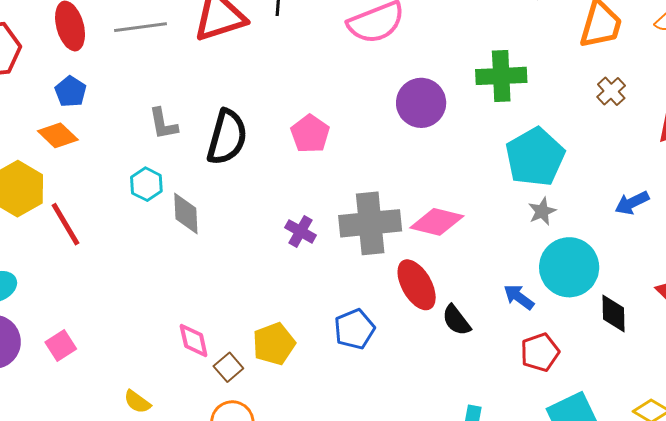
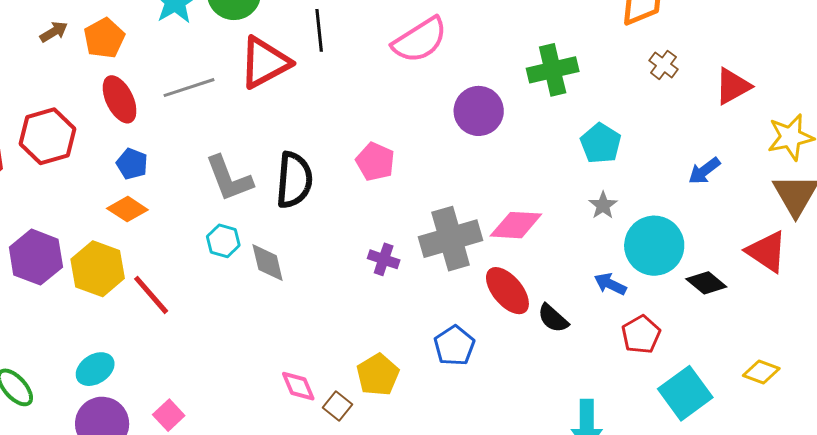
gray L-shape: (163, 124) -> (229, 179), size x1.5
cyan pentagon: (535, 157) -> (601, 143), size x0.7
gray star: (542, 211) -> (603, 205), moved
black diamond: (614, 313) -> (706, 283), turned -39

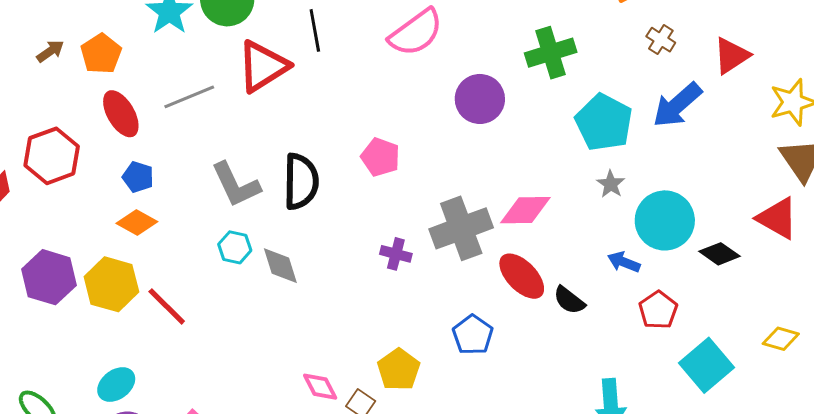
cyan pentagon: (601, 143) -> (604, 122), size x1.4
blue arrow: (704, 171) -> (677, 105), moved, size x1.6

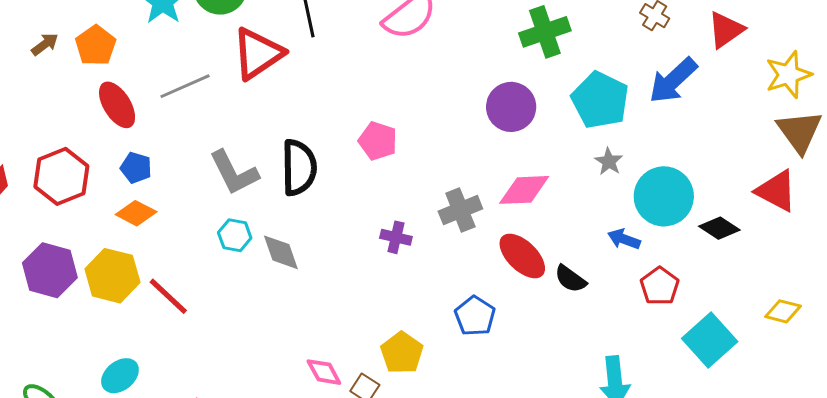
purple circle: (480, 99) -> (511, 107), moved
red hexagon: (52, 156) -> (61, 176), moved
gray cross: (461, 228) -> (460, 210), size x0.7

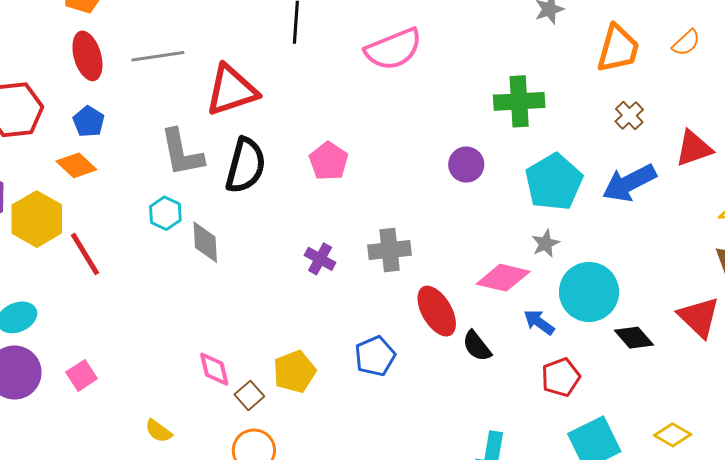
red triangle: (258, 53) -> (231, 90), moved
purple circle: (511, 107) -> (466, 165), size x0.7
pink diamond: (524, 190) -> (503, 278), moved

